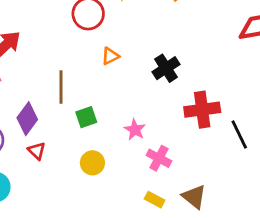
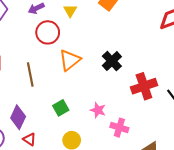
orange triangle: (110, 56) -> (70, 60), size x1.6
brown line: (61, 87) -> (30, 74), moved

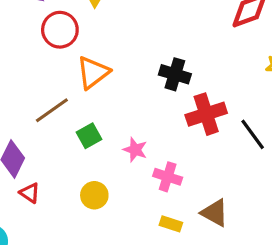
black cross: (112, 61) -> (175, 74), moved, turned -30
brown line: (30, 74) -> (52, 110), moved, turned 65
green square: (61, 108) -> (89, 136), moved

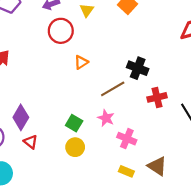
orange triangle: (93, 73) -> (81, 62), size x0.6
brown line: (52, 110) -> (113, 89), moved
red cross: (206, 114) -> (157, 97), size x0.7
green square: (89, 136) -> (74, 123), moved, turned -35

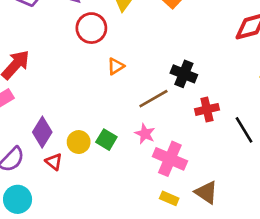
pink cross: (127, 139) -> (170, 159), size x1.4
yellow circle: (75, 147) -> (79, 142), moved

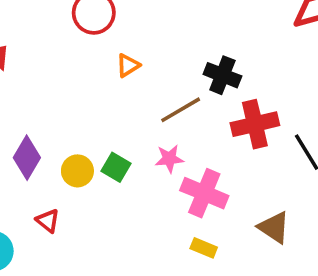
red cross: (207, 109) -> (255, 124), size x1.4
pink star: (145, 134) -> (169, 159), turned -30
red triangle: (54, 162) -> (48, 221), moved
brown triangle: (206, 192) -> (274, 227), moved

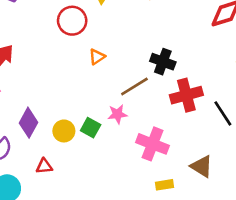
pink star: (169, 159) -> (117, 114), moved
red triangle: (48, 221) -> (44, 166), turned -42
yellow rectangle: (204, 248) -> (164, 185), moved, turned -30

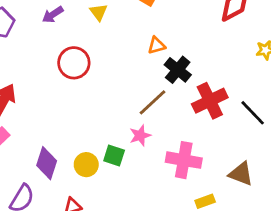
red circle: (72, 21) -> (74, 63), moved
orange triangle: (97, 57) -> (157, 45), moved, turned 30
black cross: (163, 62) -> (178, 70), turned 30

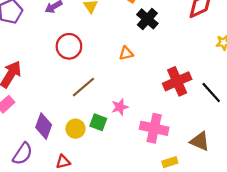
orange triangle: (157, 45) -> (126, 53), moved
black cross: (178, 70) -> (147, 19), moved
brown line: (152, 102) -> (83, 87), moved

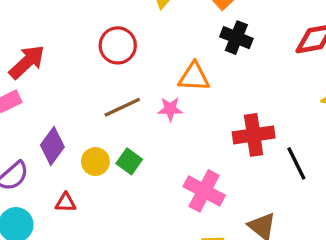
black cross: (147, 19) -> (236, 38), turned -35
orange triangle: (126, 53) -> (194, 77), size x1.5
pink star: (120, 107) -> (170, 109), moved

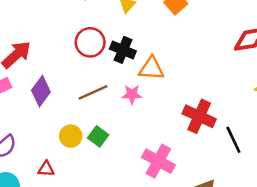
black cross: (236, 38) -> (123, 50), moved
red cross: (254, 135) -> (199, 116), turned 32
purple diamond: (52, 146) -> (41, 91), moved

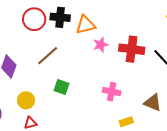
pink star: (132, 94) -> (101, 45), moved
yellow circle: (71, 136) -> (26, 100), moved
pink cross: (158, 161) -> (112, 92), size x0.7

